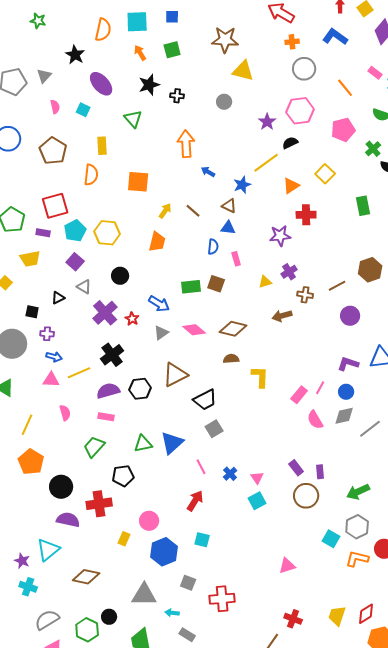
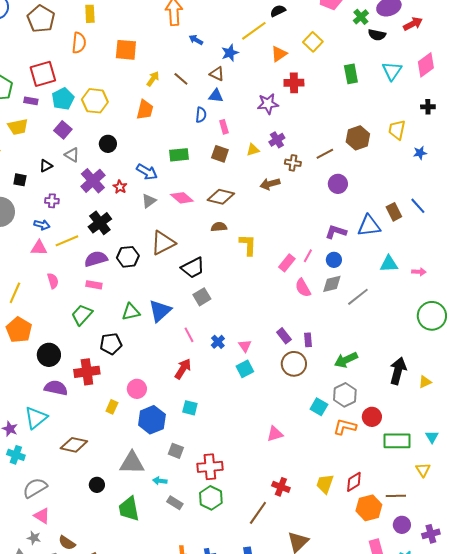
brown square: (216, 284) -> (220, 154), moved
purple cross: (47, 334) -> (52, 201), moved
green hexagon: (87, 630) -> (211, 498), moved

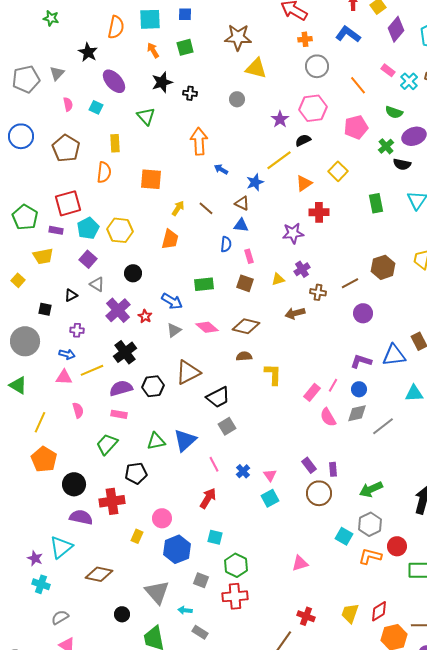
gray triangle: (132, 463) -> (157, 592), turned 48
gray semicircle: (35, 488) -> (60, 617), size x0.7
green hexagon: (211, 498) -> (236, 565), moved

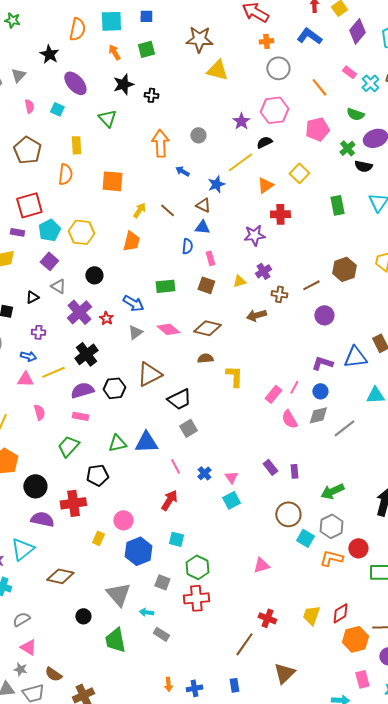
gray circle: (237, 99) -> (198, 135), moved
blue triangle: (185, 440) -> (146, 442), turned 40
brown circle: (319, 493) -> (288, 514), moved

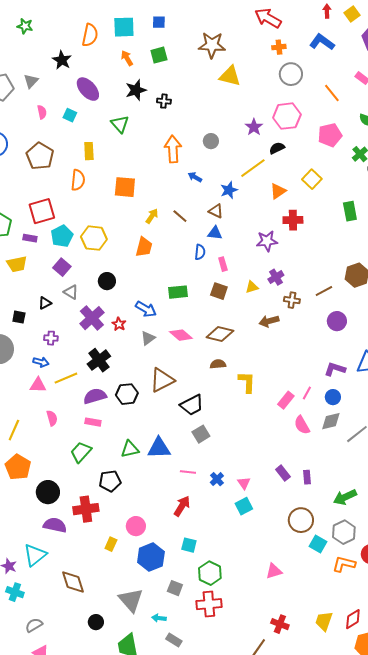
pink line: (175, 466) -> (188, 472), turned -56
brown diamond: (60, 576) -> (73, 582), turned 60

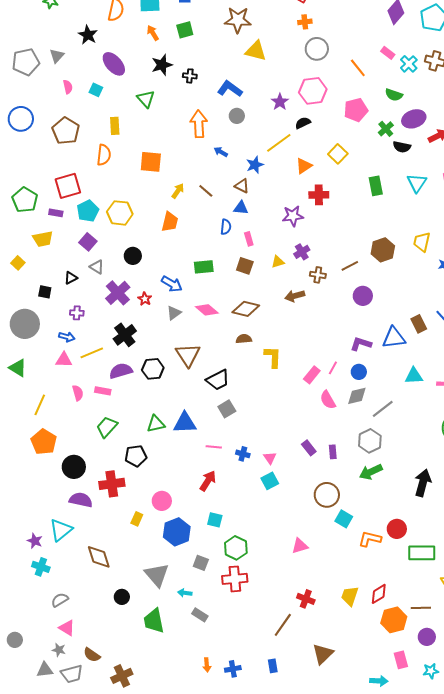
blue L-shape: (322, 42) -> (230, 89), moved
brown triangle: (162, 380) -> (188, 355), turned -36
pink rectangle: (93, 422) -> (103, 391), moved
blue cross: (217, 479) -> (243, 454), turned -32
gray hexagon: (344, 532) -> (370, 441), moved

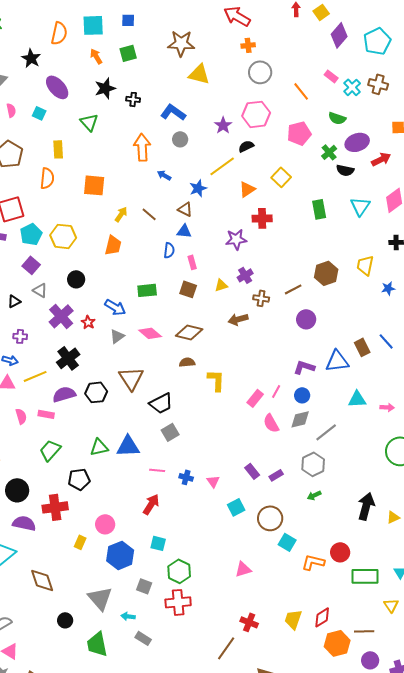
purple rectangle: (333, 452) -> (276, 475), turned 64
green arrow: (371, 472) -> (314, 495), size x0.6
cyan square: (270, 481) -> (236, 507), moved

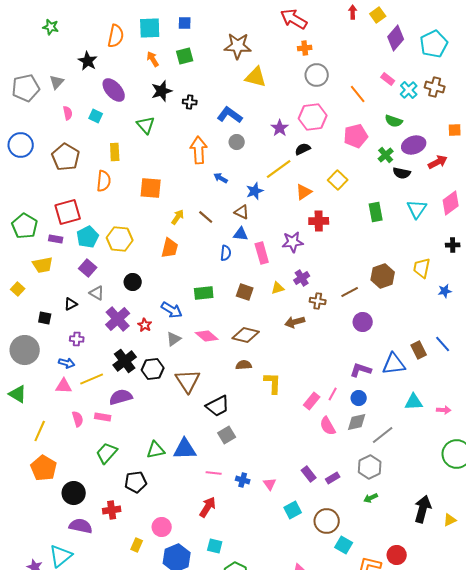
pink rectangle: (192, 262) -> (262, 253), moved, size x1.5
black hexagon: (96, 392) -> (153, 369), moved
red cross: (55, 507) -> (112, 510), size x0.7

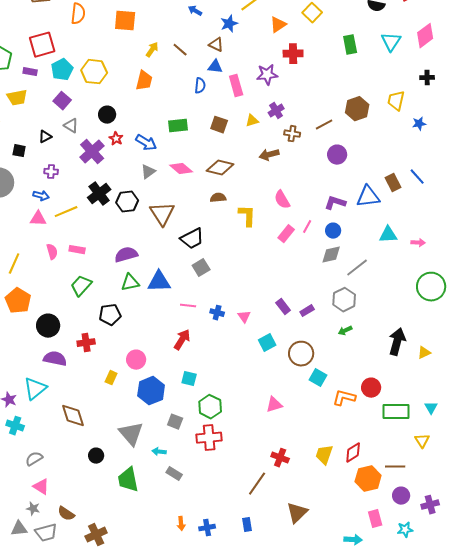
red star: (145, 325) -> (116, 139), moved
purple semicircle: (121, 397) -> (126, 255), moved
pink semicircle: (328, 426) -> (282, 200), moved

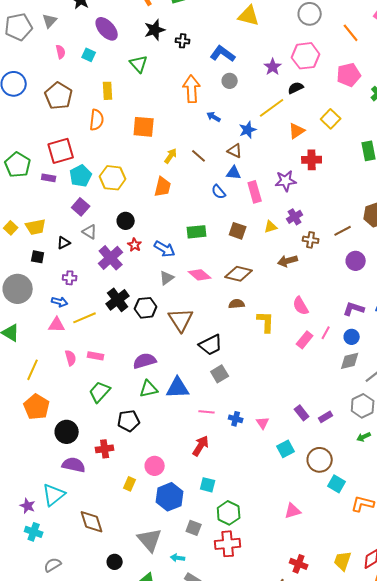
blue semicircle: (200, 86) -> (219, 192), turned 133
yellow trapezoid: (17, 98) -> (36, 227), moved

